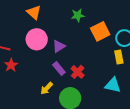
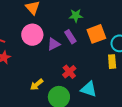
purple rectangle: (59, 68) -> (70, 37), moved
cyan triangle: (113, 85) -> (89, 89), moved

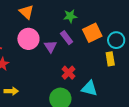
purple triangle: (54, 44) -> (50, 46), turned -32
yellow arrow: (37, 85) -> (11, 91), moved, turned -136

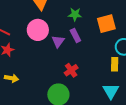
green star: (70, 16) -> (75, 14), moved
orange square: (92, 33) -> (106, 24), moved
cyan triangle: (89, 88) -> (111, 91), moved, turned 36

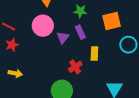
yellow rectangle: (115, 64) -> (94, 54), moved

